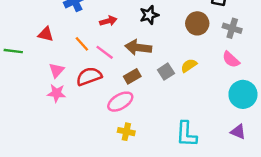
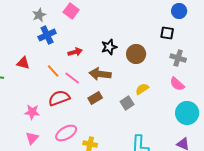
brown circle: (197, 23) -> (136, 54), moved
pink triangle: (57, 70) -> (32, 138), moved
gray square: (166, 72) -> (127, 103), moved
pink ellipse: (120, 102) -> (66, 133), moved

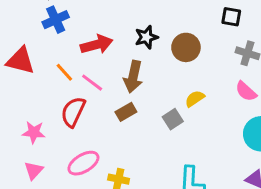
red arrow: (75, 52) -> (97, 44), size x1.5
red triangle: (23, 63) -> (20, 61), size x1.5
brown arrow: (100, 74) -> (133, 77), turned -85
red semicircle: (59, 98) -> (73, 112), turned -45

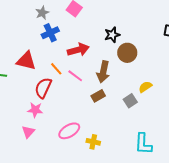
black star: (146, 37) -> (112, 35), moved
brown circle: (186, 47) -> (127, 53), moved
red semicircle: (73, 112) -> (43, 88), moved
pink triangle: (34, 170) -> (28, 132), moved

